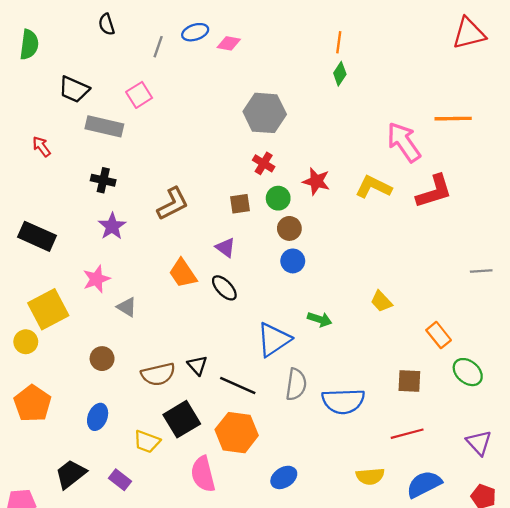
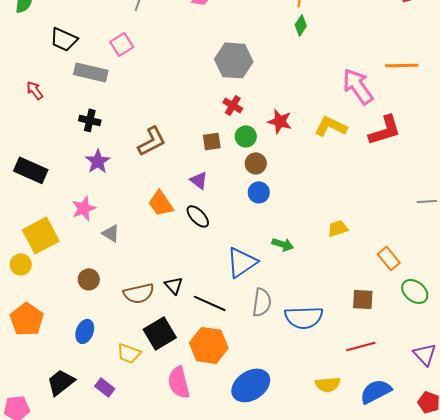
yellow trapezoid: (381, 301) -> (338, 228), turned 115
blue ellipse: (284, 477) -> (251, 385), size x1.6

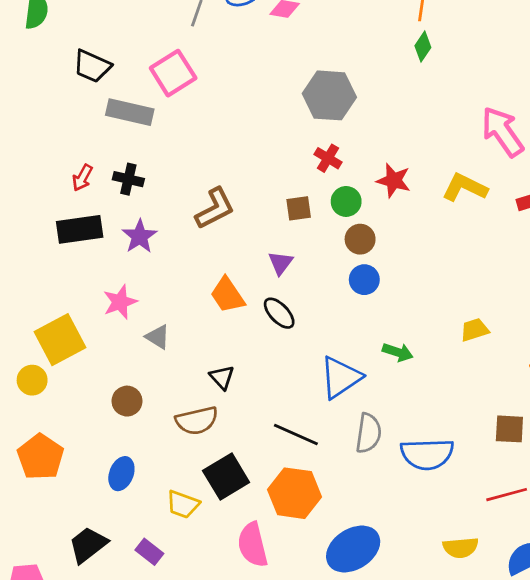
pink square: (122, 44) -> (173, 73), size x1.4
red arrow: (35, 90) -> (82, 178), moved, turned -114
black rectangle: (31, 170) -> (80, 229), moved, turned -32
purple triangle: (199, 180) -> (281, 263), turned 30
black triangle: (174, 285) -> (222, 377), moved

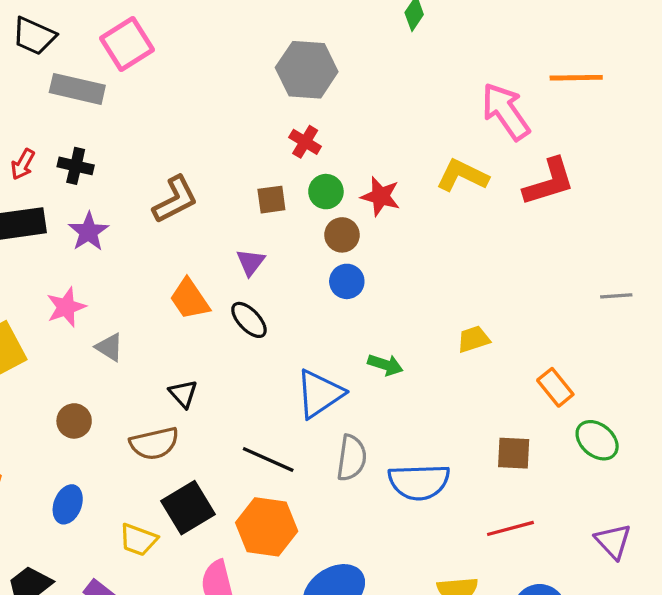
red star: (394, 181) -> (380, 196), moved

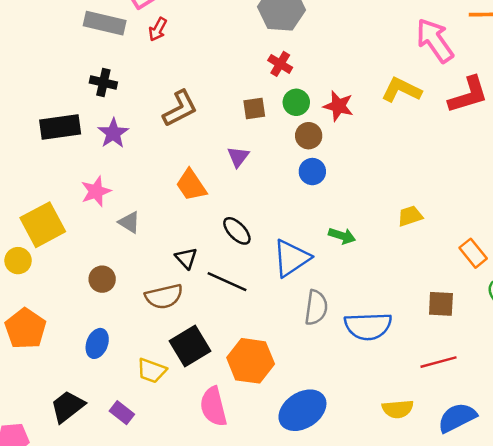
red arrow: (23, 164) -> (158, 29), moved
black ellipse: (249, 320) -> (237, 231), moved
black line: (268, 459) -> (227, 282), moved

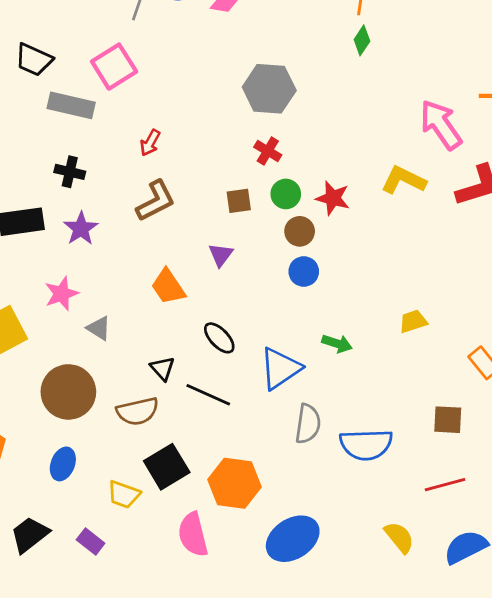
red arrow: (158, 29) -> (150, 143), moved
brown circle: (102, 279) -> (68, 392), size x1.8
yellow semicircle: (398, 409) -> (399, 537), turned -124

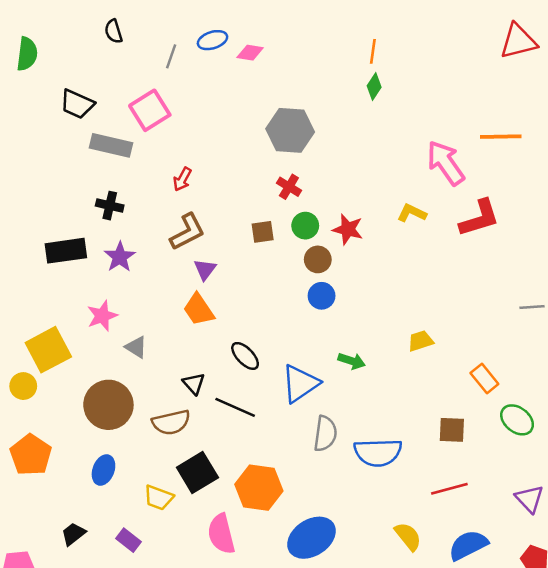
yellow L-shape: (403, 180) -> (412, 213), size x0.7
purple triangle: (221, 255) -> (205, 269), moved
black trapezoid: (30, 535) -> (73, 534), size x0.7

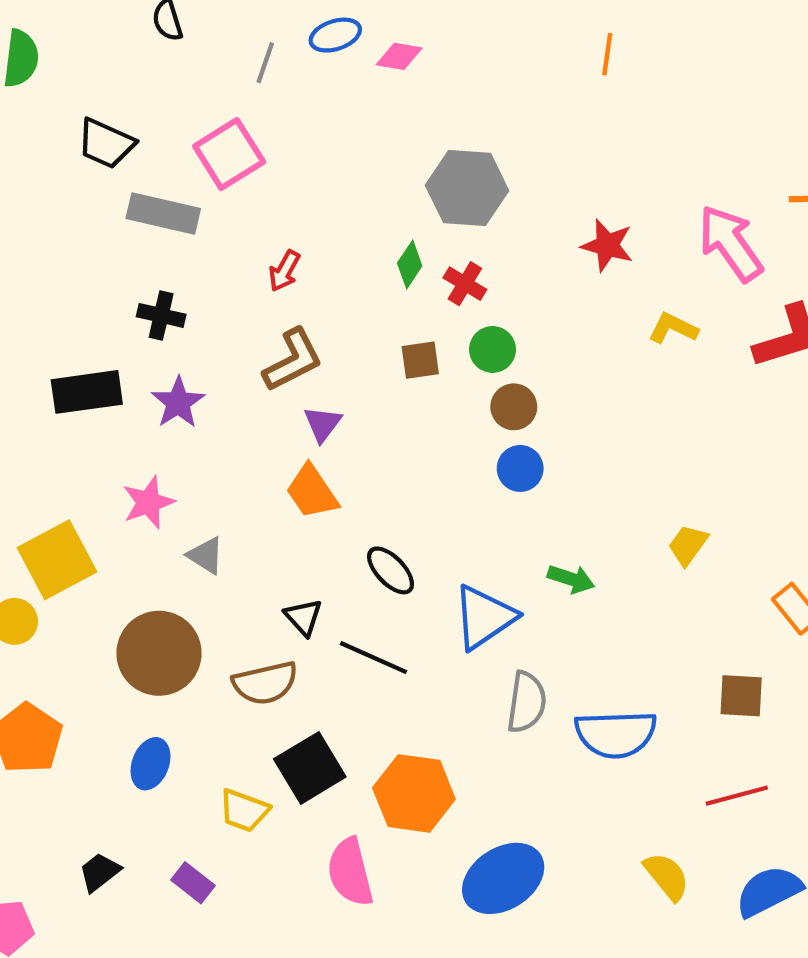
green diamond: (374, 86) -> (410, 264), moved
red star: (348, 229) -> (607, 245), moved
yellow trapezoid: (421, 341) -> (688, 545), turned -36

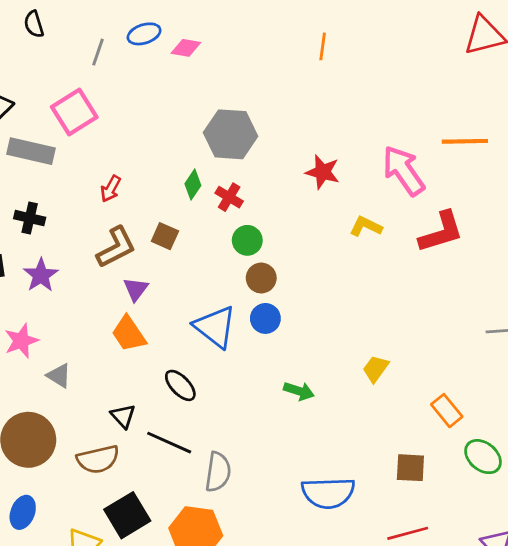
brown square: (420, 360) -> (165, 236), moved, turned 32
blue triangle: (484, 617) -> (215, 327), moved, turned -48
gray semicircle: (527, 702) -> (218, 472), moved

